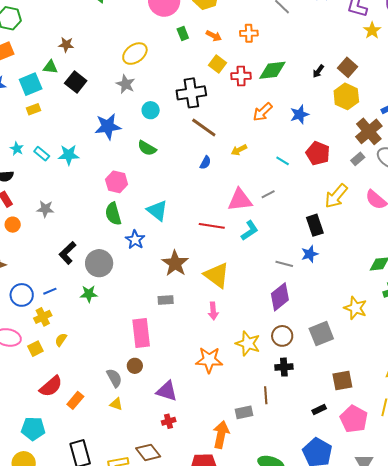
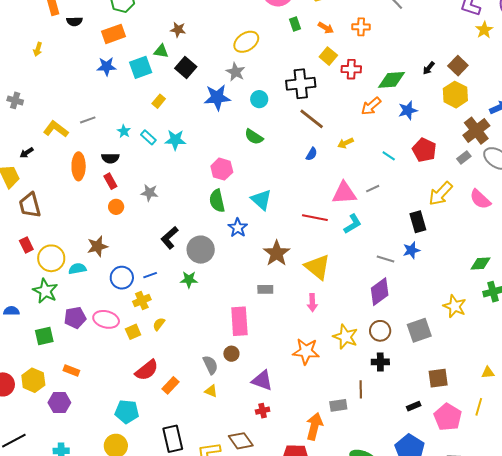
green diamond: (272, 70) -> (391, 80), moved
yellow rectangle: (33, 109) -> (159, 101), moved, turned -32
blue star: (108, 126) -> (217, 97), moved

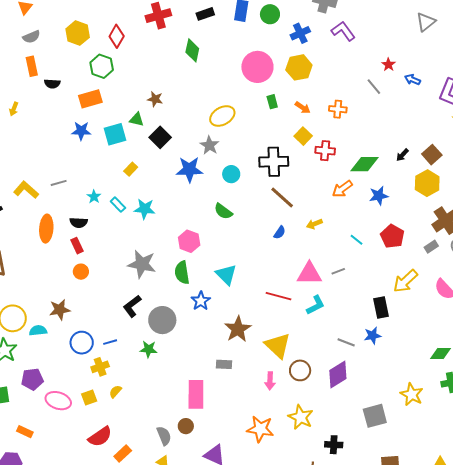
gray star: (149, 193) -> (142, 264), moved, size x1.6
pink ellipse: (106, 319) -> (58, 401), moved
brown circle: (380, 331) -> (300, 370), moved

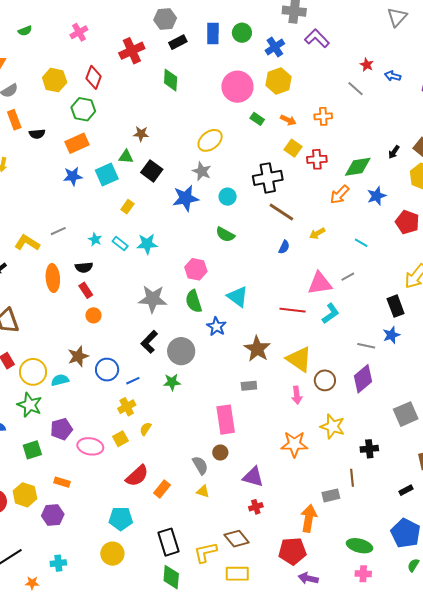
green rectangle: (272, 102) -> (257, 119), turned -32
red pentagon: (392, 236) -> (407, 222), moved
blue circle: (82, 343) -> (107, 370), moved

